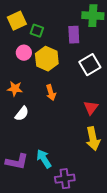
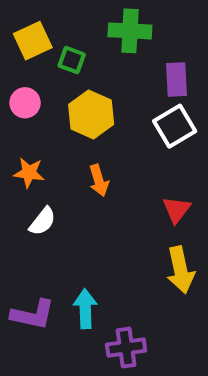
green cross: (93, 16) -> (130, 31), moved
purple rectangle: (74, 35) -> (177, 79), moved
pink circle: (24, 53) -> (25, 103), moved
cyan arrow: (44, 159) -> (85, 309), turned 30

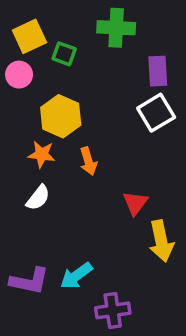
pink circle: (25, 103) -> (19, 75), moved
yellow hexagon: (91, 114) -> (61, 116), moved
orange star: (29, 173) -> (42, 154), moved
red triangle: (177, 210) -> (135, 203), moved
cyan arrow: (85, 309) -> (76, 276), turned -124

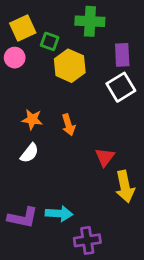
yellow hexagon: (61, 116) -> (70, 66), moved
cyan arrow: (76, 276) -> (59, 214), turned -140

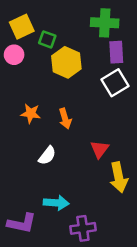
green cross: (90, 21) -> (105, 23), moved
white semicircle: (29, 153) -> (47, 156), moved
purple L-shape: (23, 218) -> (22, 223), moved

